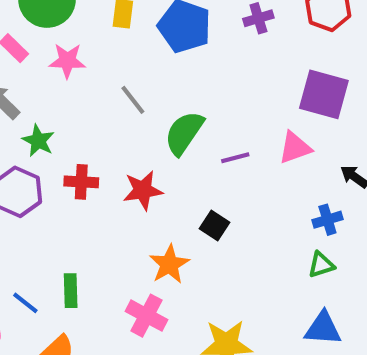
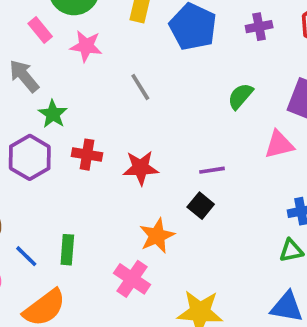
green semicircle: (184, 133) -> (240, 96), moved, size x0.7
purple line: (235, 158) -> (212, 170), moved

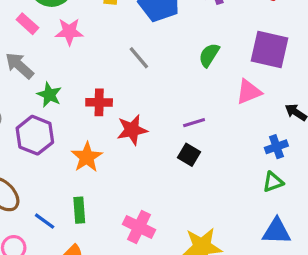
gray line: (140, 87) -> (139, 58), moved
red cross: (87, 155) -> (99, 102), moved
orange star: (157, 236) -> (87, 157), moved

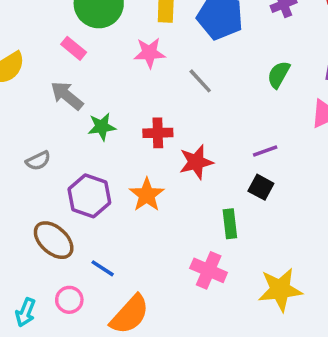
pink star: (69, 32) -> (149, 53), moved
green star: (49, 95) -> (102, 127), turned -30
purple hexagon: (35, 135) -> (89, 196), moved
green rectangle: (79, 210) -> (230, 224), moved

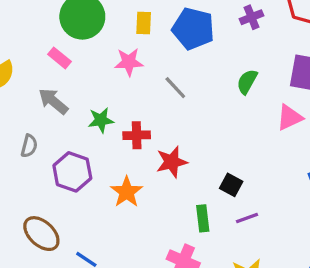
green star: (102, 127) -> (101, 120), moved
purple line: (265, 151) -> (247, 218), moved
gray semicircle: (38, 161) -> (29, 146), moved, turned -50
purple hexagon: (89, 196) -> (72, 172), moved

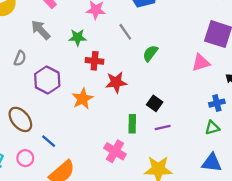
green semicircle: (247, 82) -> (150, 53), moved
green star: (101, 120) -> (78, 37), moved

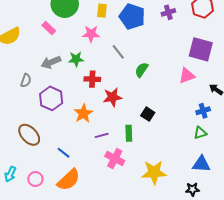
gray arrow: (41, 30) -> (51, 62), moved, turned -66
purple line: (163, 128) -> (102, 135), moved
blue line: (49, 141) -> (63, 153), moved
pink circle: (25, 158) -> (35, 179), moved

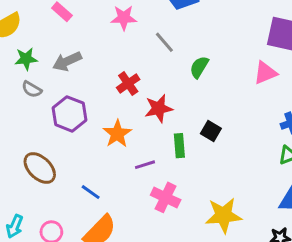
green star: (76, 59) -> (26, 59), moved
red cross: (92, 79) -> (128, 83), turned -35
gray semicircle: (26, 80) -> (32, 89), turned 104
green rectangle: (129, 133) -> (179, 146), moved

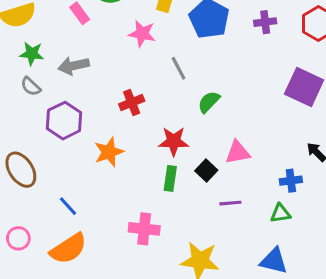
pink triangle: (265, 73) -> (238, 152), moved
red star: (159, 108) -> (174, 141), moved
purple line: (145, 165) -> (230, 203), moved
pink cross: (166, 197) -> (144, 229), turned -32

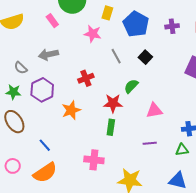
green star: (32, 54) -> (13, 92), moved
green semicircle: (209, 102) -> (131, 86), moved
black square: (206, 171) -> (145, 57), moved

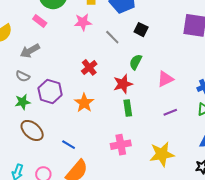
gray arrow: (48, 54) -> (30, 51), moved

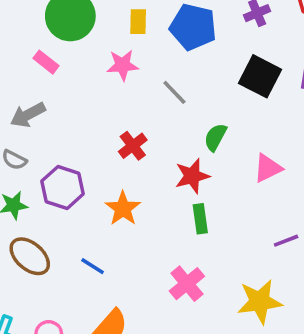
black square: (141, 30) -> (260, 76), moved, size x1.6
purple line: (170, 112) -> (286, 241), moved
blue line: (69, 145) -> (93, 266), moved
pink cross: (121, 145) -> (187, 284), turned -30

